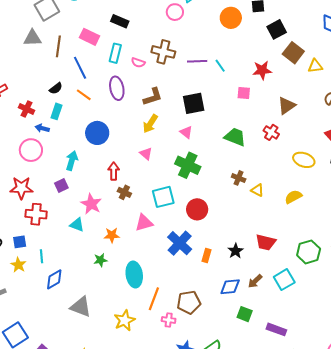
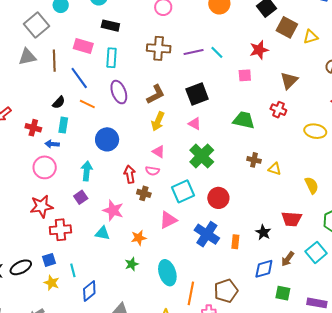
pink semicircle: (138, 63) -> (152, 171), moved
green cross: (188, 165) -> (202, 156), turned 30
yellow semicircle: (293, 197) -> (312, 185), moved, turned 102

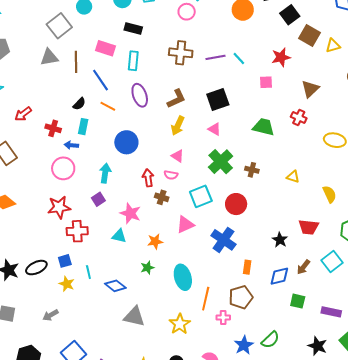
brown cross: (254, 160) -> (252, 170), moved
orange rectangle: (235, 242) -> (247, 267), moved
blue diamond: (89, 291) -> (115, 286), moved, turned 75

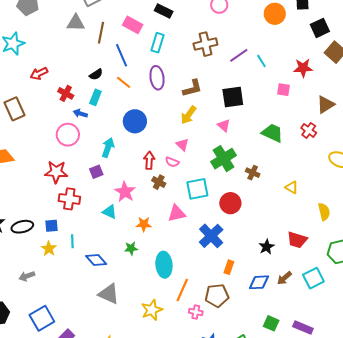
brown cross: (181, 53) -> (205, 44), turned -30
purple line: (216, 57) -> (239, 55), turned -36
green square: (298, 301) -> (271, 323), moved

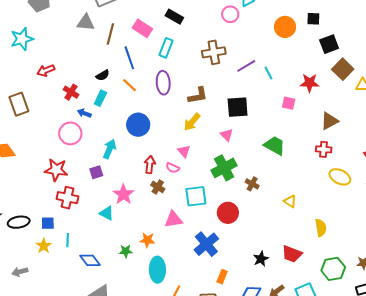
red cross: (309, 130) -> (324, 149), moved, turned -35
orange star: (144, 224) -> (147, 240), moved

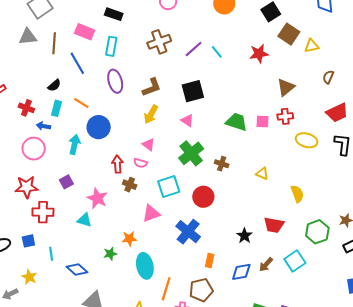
orange line: (130, 85) -> (81, 103), moved
pink square: (289, 103) -> (262, 122), moved
cyan arrow: (110, 149) -> (74, 144), moved
yellow star: (44, 246) -> (29, 277), moved

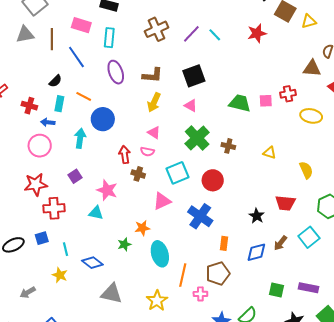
brown L-shape: (152, 87) -> (152, 75), turned 30
brown triangle: (286, 87) -> (312, 68), moved, turned 48
yellow star: (29, 277) -> (60, 275), moved

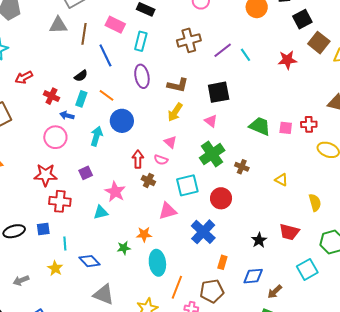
cyan triangle: (96, 213) -> (101, 212), turned -35
brown arrow: (280, 243) -> (275, 292), moved

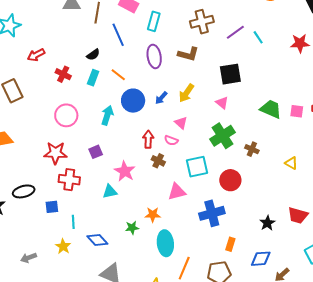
brown L-shape: (178, 85) -> (188, 54), moved
blue arrow: (67, 115) -> (161, 98), moved, turned -64
black ellipse: (14, 231) -> (24, 191), moved
blue cross: (203, 232) -> (212, 213), turned 30

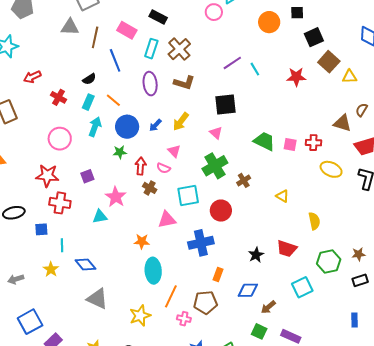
brown cross: (202, 22) -> (179, 49), moved, turned -30
cyan arrow: (107, 115) -> (95, 127), moved
brown cross: (252, 149) -> (244, 180), turned 32
green star: (132, 228) -> (120, 152), moved

